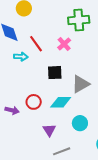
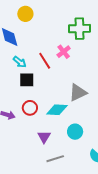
red line: (36, 44) -> (45, 61), moved
cyan arrow: (21, 57) -> (20, 62), turned 32
black square: (55, 73) -> (27, 80), moved

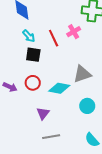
cyan circle: (75, 132) -> (87, 106), moved

